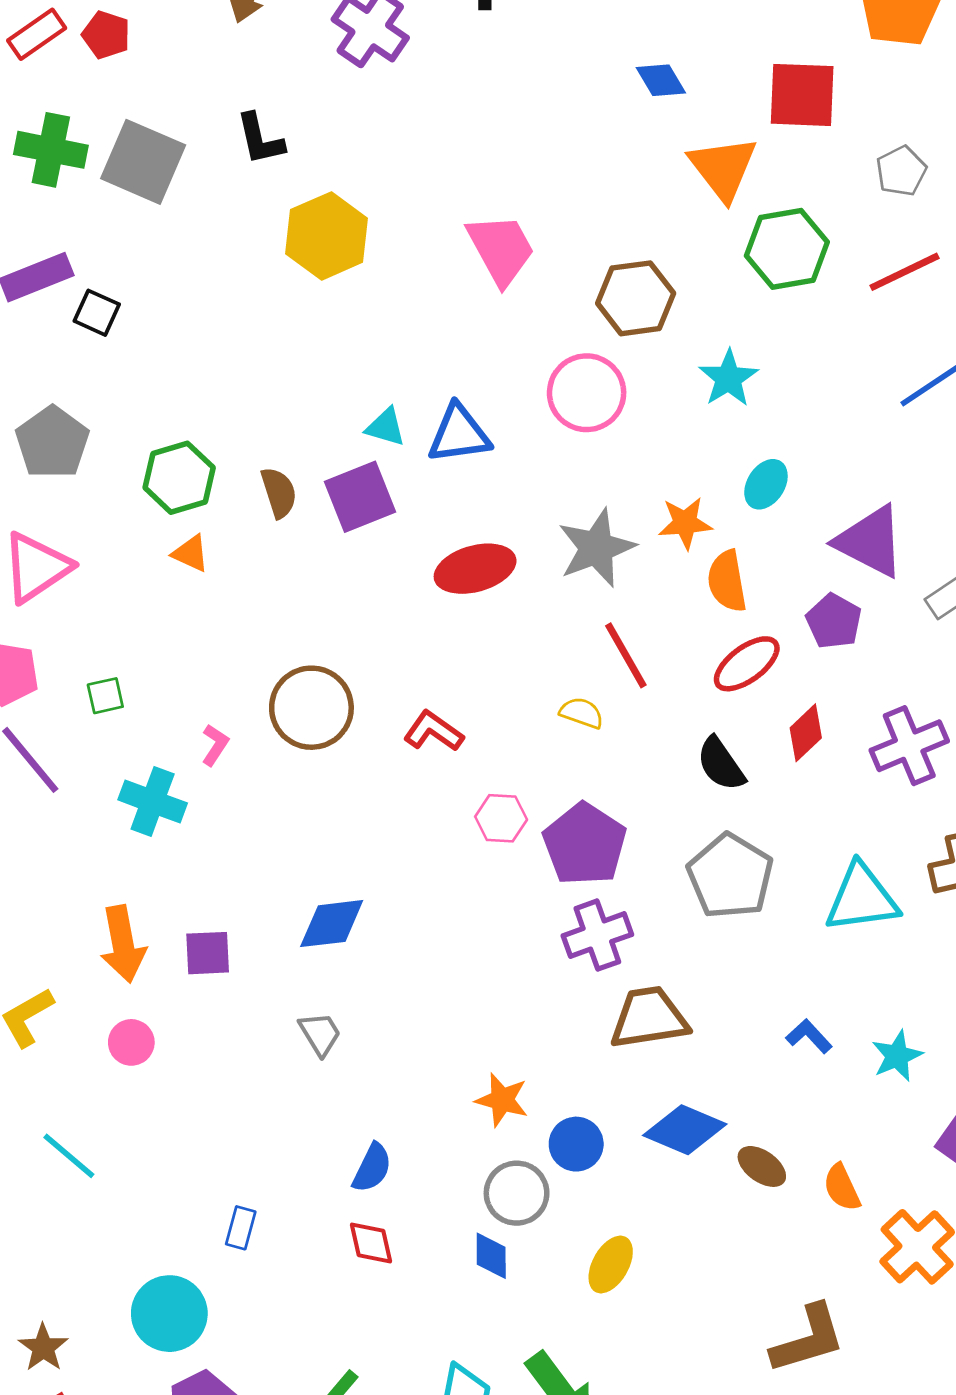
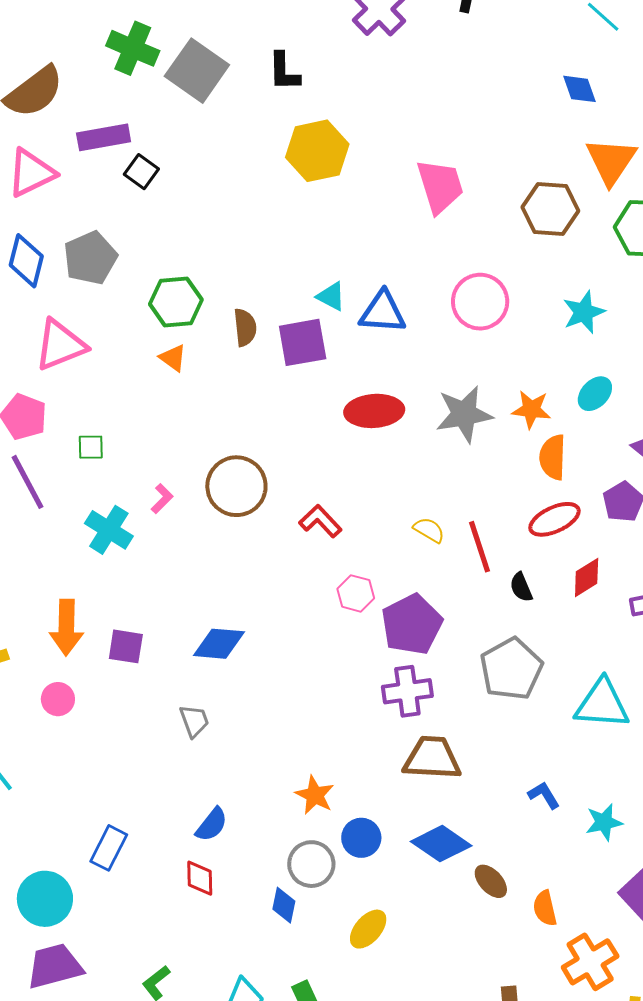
brown hexagon: (636, 298) -> (550, 209), moved
red line: (626, 655) -> (480, 547), moved
black semicircle: (721, 764) -> (521, 587), size x0.7
blue rectangle: (241, 1228) -> (109, 848), size x1.4

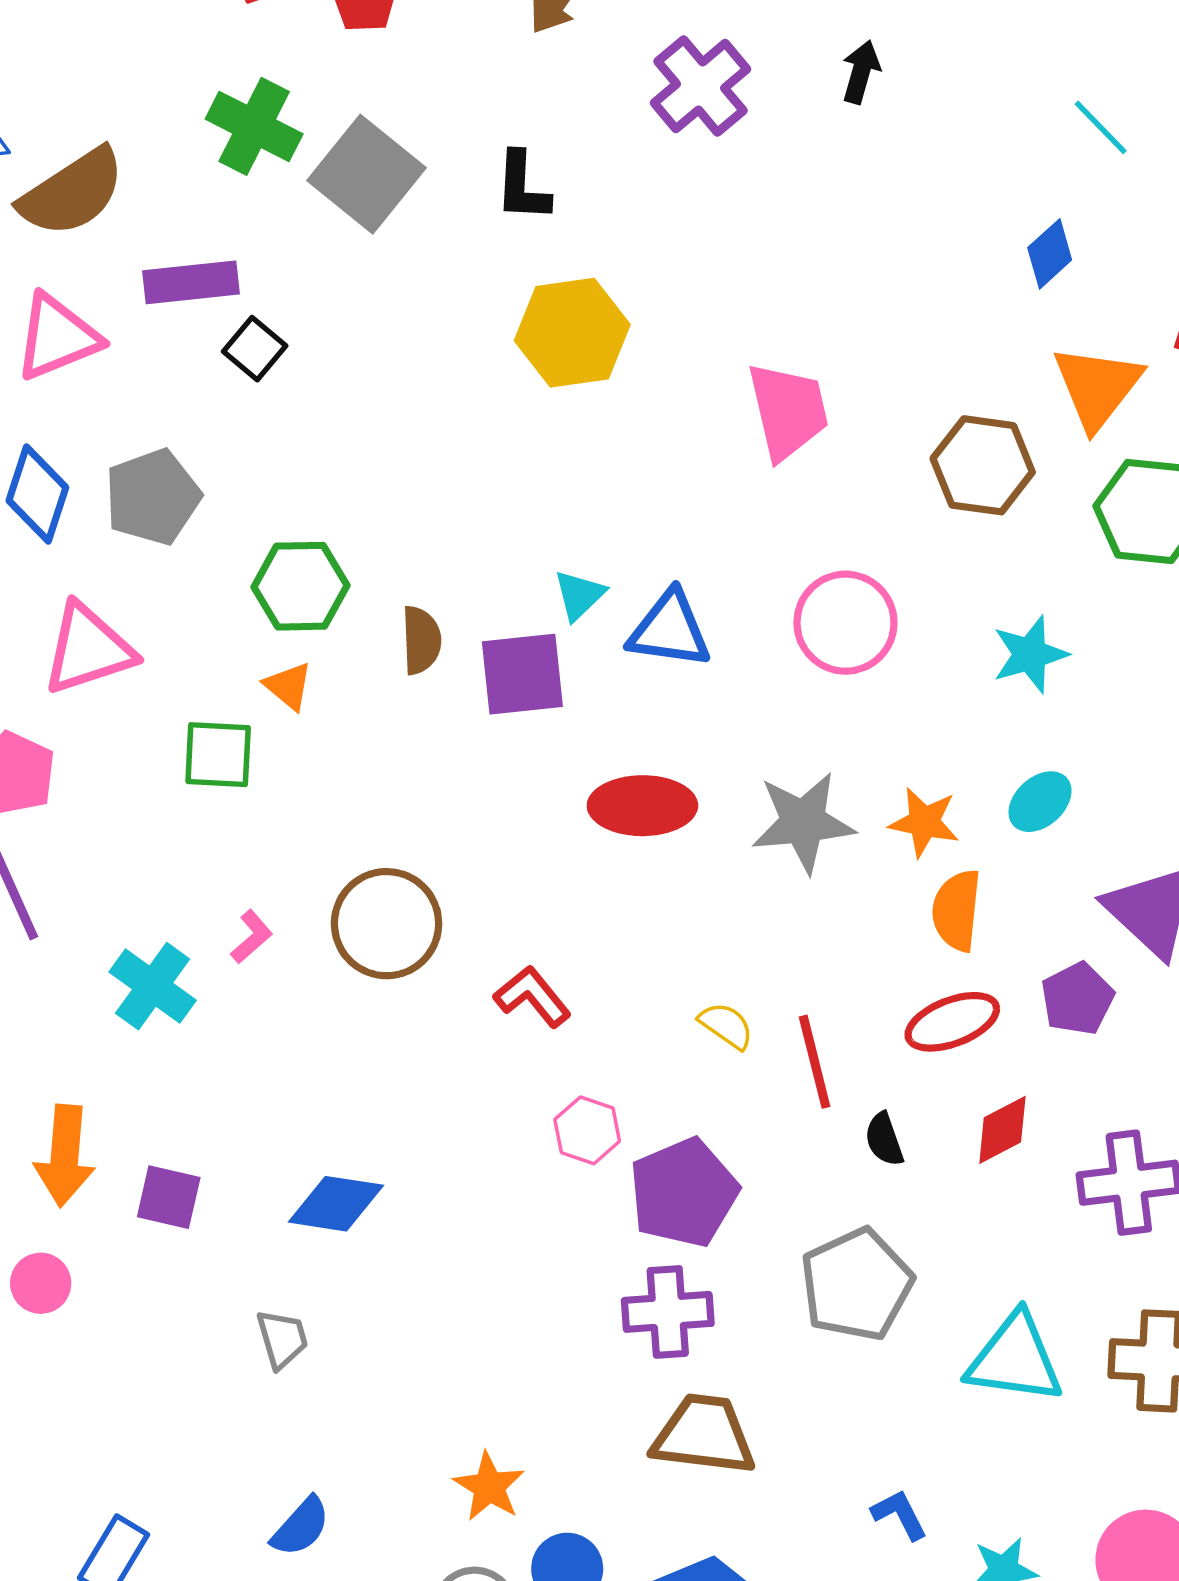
blue diamond: (580, 89) -> (1050, 254), turned 63
cyan triangle: (331, 296) -> (579, 595), turned 44
green square: (91, 447) -> (218, 755), moved, size x1.5

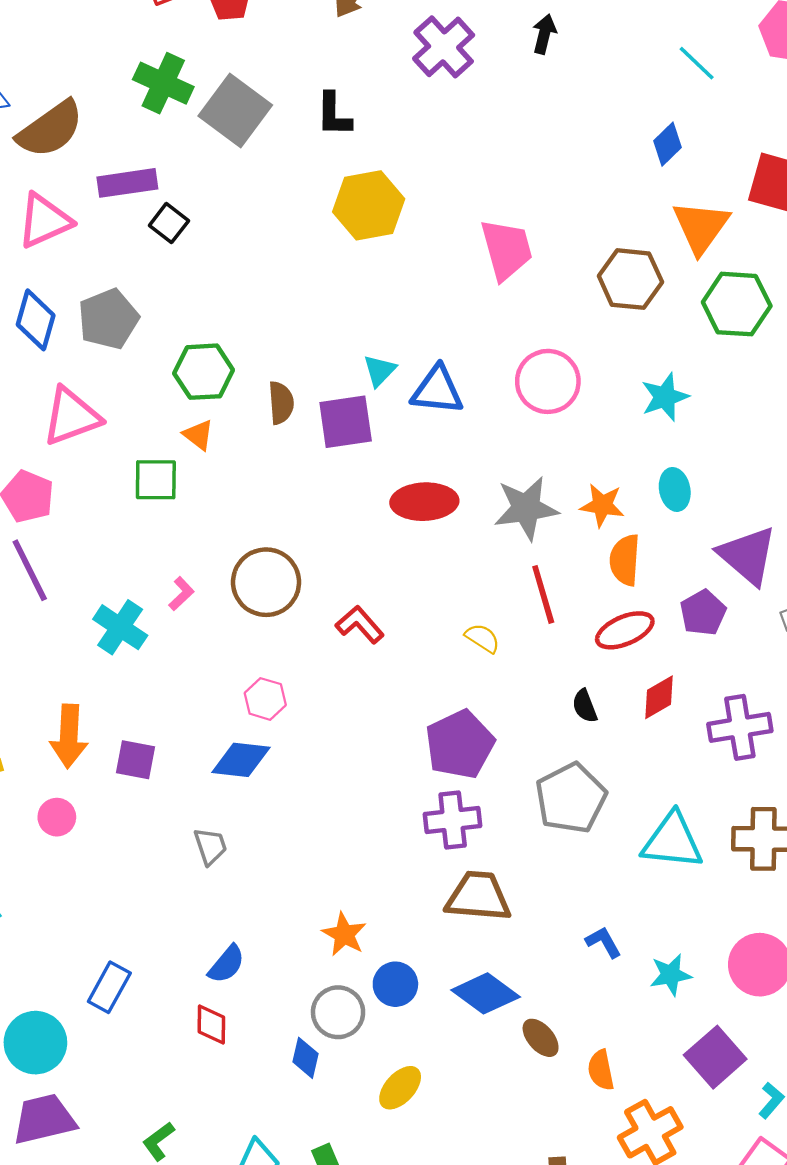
cyan ellipse: (1040, 802) -> (675, 489), turned -57
red line: (815, 1062) -> (543, 594), moved
pink hexagon: (587, 1130) -> (265, 699), moved

